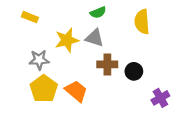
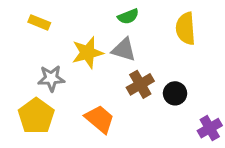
brown cross: (107, 64) -> (140, 84), turned -30
yellow pentagon: (44, 89) -> (36, 116), moved

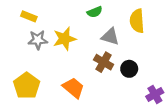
gray triangle: (124, 50) -> (110, 36), moved
gray star: (51, 78) -> (38, 40), moved
brown cross: (140, 84) -> (104, 62), turned -30

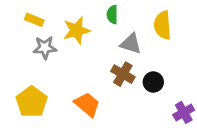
green semicircle: (95, 12) -> (112, 15), turned 112
yellow star: (65, 39) -> (77, 30), moved

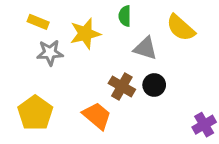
yellow semicircle: (163, 25) -> (181, 28), turned -44
brown cross: (123, 74) -> (122, 86), moved
black circle: (153, 82) -> (154, 85), moved

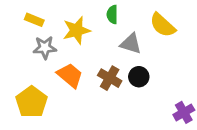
orange trapezoid: (97, 116) -> (70, 75), moved

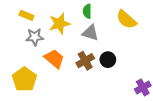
gray triangle: (131, 44) -> (90, 33), moved
brown cross: (110, 78) -> (85, 61), turned 30

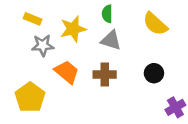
black circle: (108, 60) -> (154, 73), moved
brown cross: (85, 61) -> (105, 74), turned 30

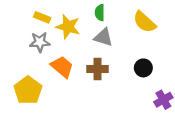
yellow rectangle: (33, 19) -> (42, 17), moved
yellow star: (73, 29) -> (68, 27), turned 30

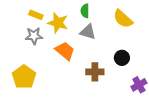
orange trapezoid: (62, 67) -> (65, 51), moved
brown cross: (97, 69) -> (95, 72), moved

